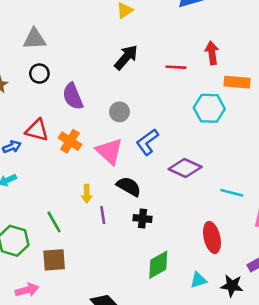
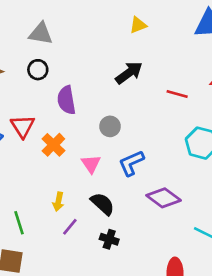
red triangle: (37, 130) -> (23, 126), turned 30
pink triangle: (109, 151) -> (91, 164), size x0.7
purple line: (103, 215) -> (70, 227), turned 36

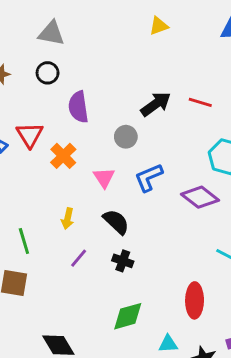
black arrow: (129, 73) -> (156, 104), moved
purple diamond: (164, 198) -> (200, 197), moved
purple line: (70, 227) -> (79, 258), moved

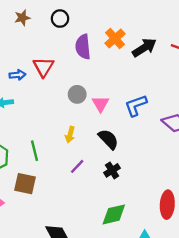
gray circle: (126, 137) -> (77, 94), moved
orange cross: (63, 156) -> (115, 38), moved
black cross: (123, 261) -> (112, 170), turned 35

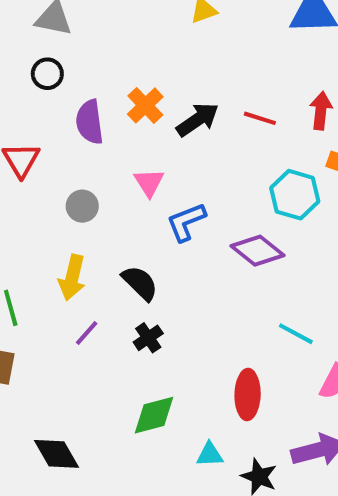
pink triangle: (101, 104) -> (149, 183), moved
yellow arrow: (70, 135) -> (72, 277), size x1.5

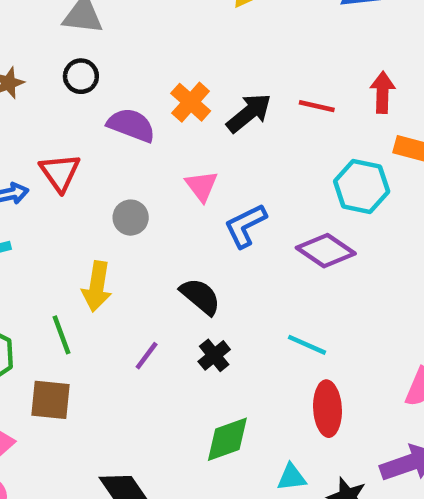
purple semicircle: (90, 122) -> (131, 125), turned 123
yellow arrow: (72, 277) -> (97, 286), moved
cyan line: (296, 334) -> (307, 345), moved

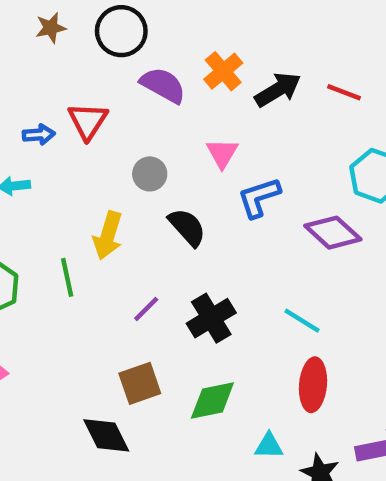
black circle: (81, 76) -> (121, 31), size x1.5
black semicircle: (200, 296) -> (187, 227), moved
black cross: (214, 355) -> (211, 318), size x1.5
brown square: (50, 400) -> (140, 383), moved, turned -33

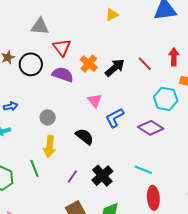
black circle: (121, 31) -> (31, 64), moved
red line: (344, 92) -> (145, 64), turned 35
red triangle: (88, 121) -> (62, 47), moved
gray circle: (150, 174) -> (48, 117), moved

